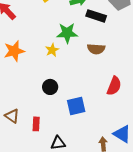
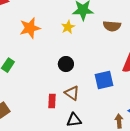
blue square: (76, 106) -> (104, 80), moved
brown triangle: (12, 116) -> (72, 93), moved

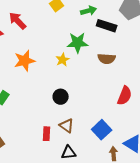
blue square: (104, 80) -> (102, 130), moved, turned -30

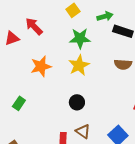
green star: (78, 43) -> (80, 38), moved
yellow star: (63, 60) -> (79, 65), size x1.5

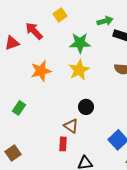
yellow square: (73, 10) -> (60, 15), moved
black circle: (77, 102) -> (86, 107), moved
brown triangle: (83, 131) -> (71, 126), moved

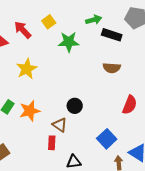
yellow square: (60, 15) -> (49, 22), moved
yellow star: (79, 70) -> (27, 69), moved
orange star: (41, 71) -> (30, 111), moved

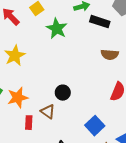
green star: (69, 42) -> (57, 29), turned 30
brown semicircle: (112, 68) -> (110, 55), moved
red rectangle: (52, 143) -> (29, 123), moved

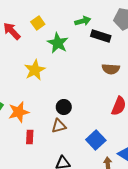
yellow star: (15, 56) -> (35, 70), moved
brown triangle: (48, 112) -> (59, 126), moved, turned -49

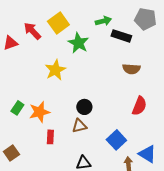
yellow square: (38, 23) -> (58, 23), size x1.5

